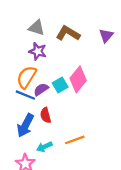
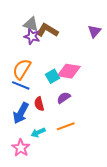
brown L-shape: (68, 33) -> (47, 30), moved
purple star: (38, 51) -> (32, 36), moved
pink diamond: (78, 79) -> (69, 71), turned 60
purple semicircle: (41, 89) -> (64, 98), moved

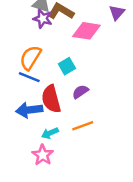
pink diamond: (69, 71) -> (86, 31), moved
red semicircle: (39, 104) -> (51, 99), size x1.6
blue arrow: (21, 113) -> (29, 110), turned 55
pink star: (21, 148) -> (43, 155), moved

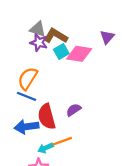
cyan square: (67, 66) -> (61, 52), moved
orange line: (83, 126) -> (62, 141), moved

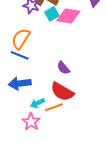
purple semicircle: (74, 110) -> (63, 68), turned -96
red semicircle: (47, 117) -> (62, 92), moved, turned -45
orange line: (62, 141) -> (54, 107), moved

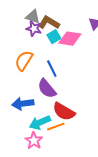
blue line: (20, 55) -> (52, 69), moved, turned 42
purple semicircle: (63, 68) -> (47, 89), moved, size x1.5
cyan arrow: (37, 103) -> (40, 123), size x1.5

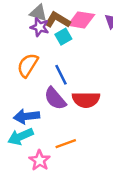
pink diamond: (70, 39) -> (81, 20), moved
red semicircle: (64, 112) -> (86, 100), moved, turned -30
cyan arrow: (40, 123) -> (21, 137), moved

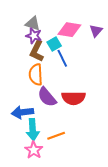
brown L-shape: (57, 20) -> (37, 51), moved, turned -95
orange semicircle: (28, 65) -> (36, 75), moved, turned -35
blue line: (61, 75) -> (62, 58), moved
cyan arrow: (21, 137) -> (33, 130), moved, turned -70

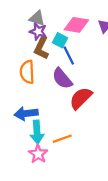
cyan square: (54, 44) -> (60, 40), turned -32
orange semicircle: (36, 75) -> (27, 72), moved
purple semicircle: (47, 97) -> (62, 79), moved
red semicircle: (74, 98) -> (81, 98), turned 135

